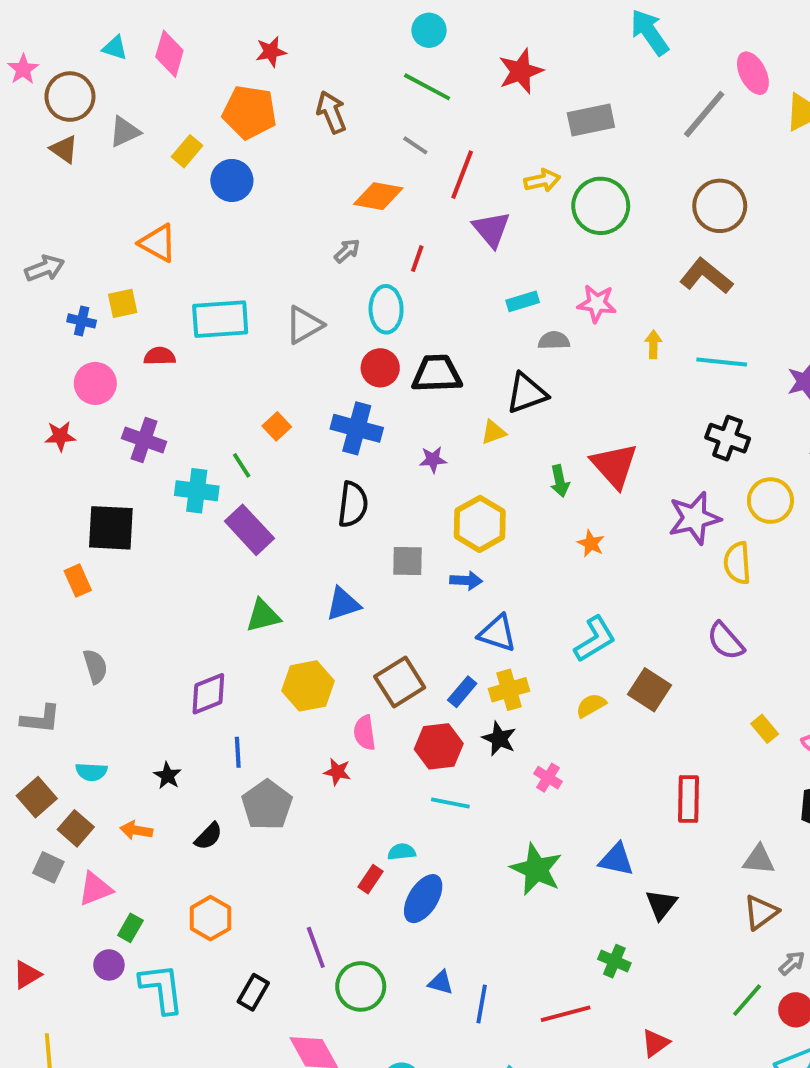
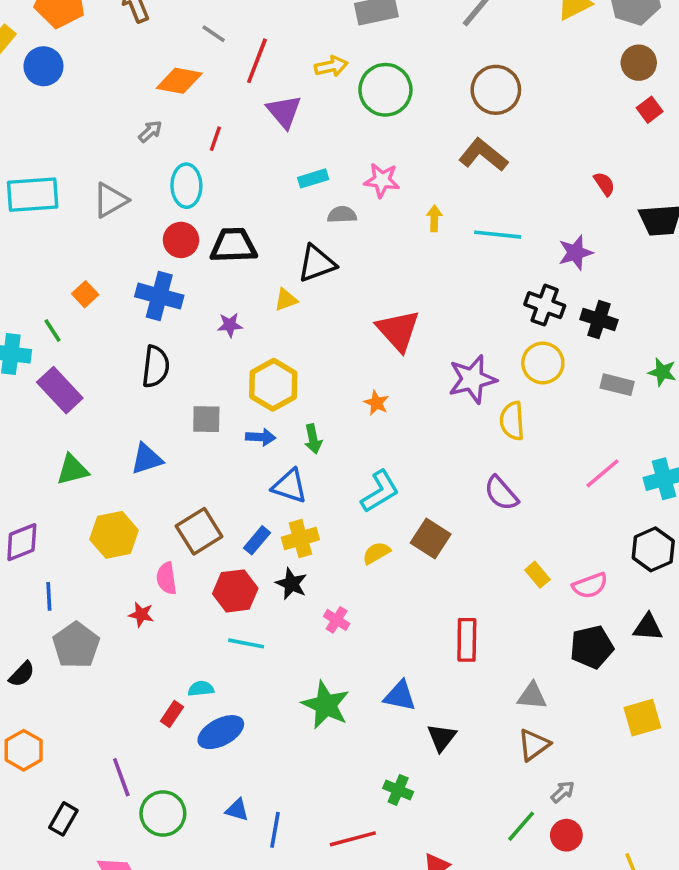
black cross: (728, 438) -> (545, 305), moved
green arrow: (560, 481) -> (313, 439), moved
blue ellipse: (423, 899) -> (221, 732), turned 30

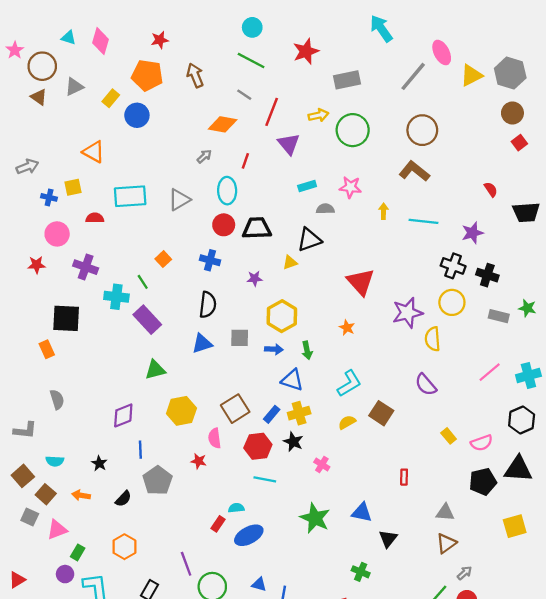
blue cross: (159, 296) -> (210, 260), size x0.7
blue triangle: (147, 459) -> (202, 344), moved
black triangle: (648, 627) -> (518, 469), size x1.5
red rectangle: (467, 640) -> (404, 477), size x0.6

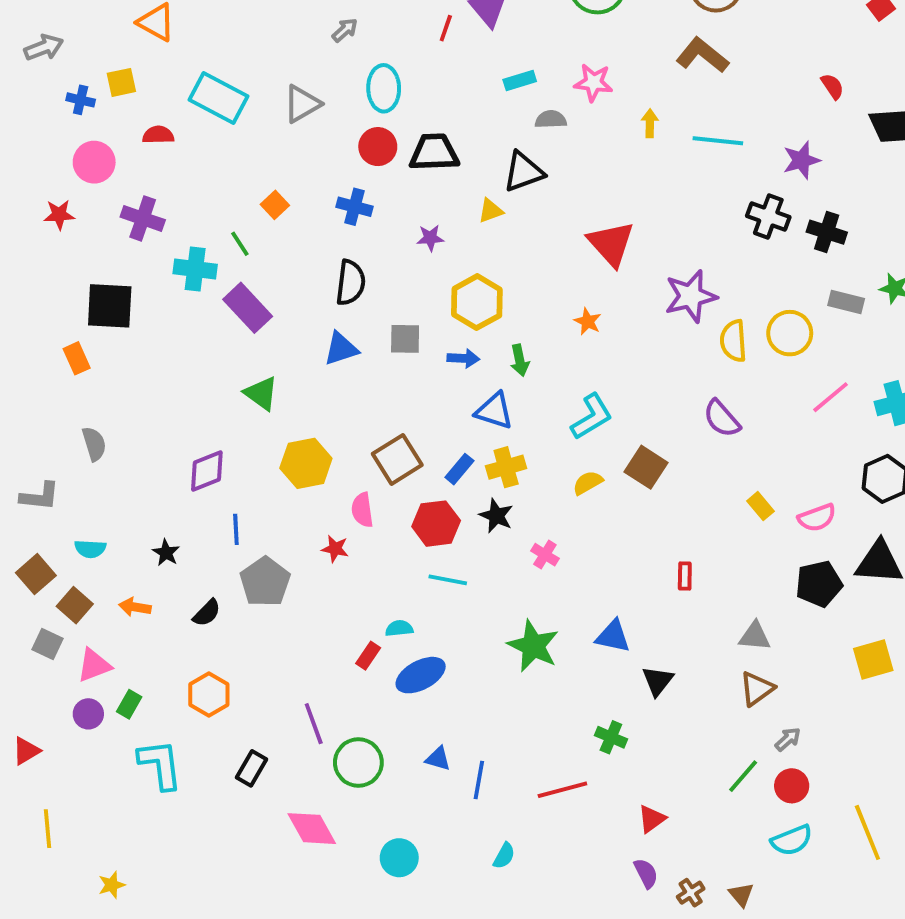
red line: (245, 161) -> (446, 28), moved
cyan rectangle: (130, 196) -> (218, 98), turned 32
yellow circle: (452, 302) -> (790, 333), moved
green triangle: (155, 370) -> (261, 393), turned 50
purple circle: (65, 574) -> (88, 714), moved

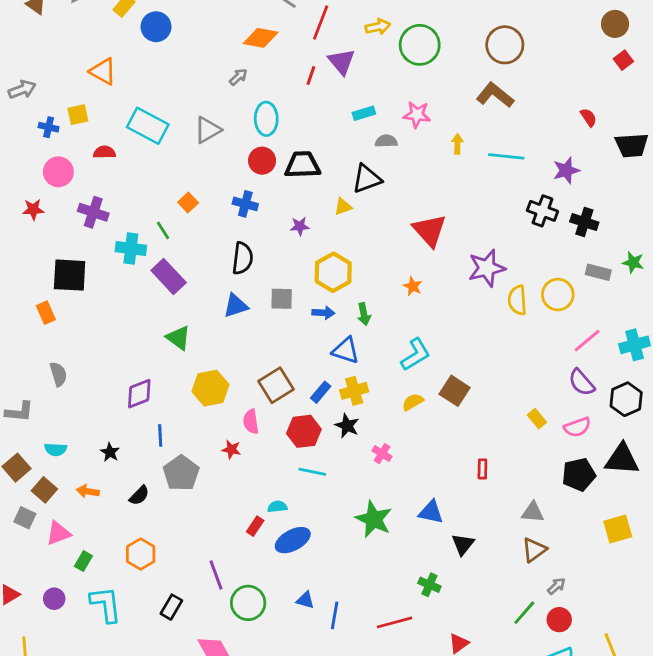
purple semicircle: (722, 419) -> (582, 382), moved
purple circle: (88, 714) -> (54, 599), moved

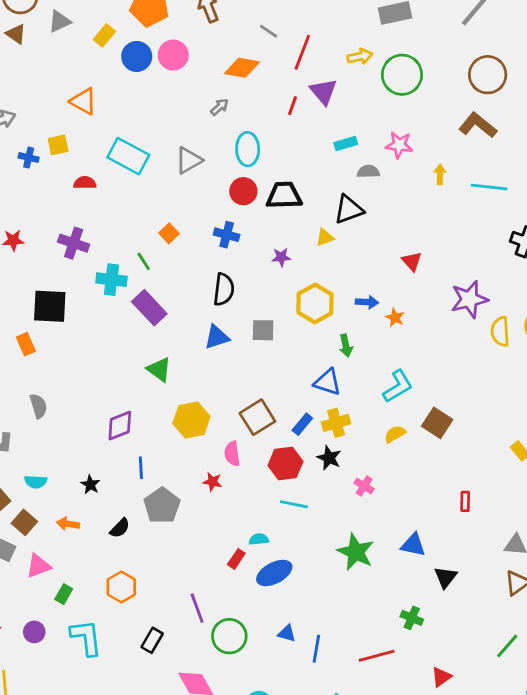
pink circle: (58, 172) -> (173, 55), moved
red triangle: (429, 230) -> (412, 261), size x0.6
blue arrow: (323, 313) -> (367, 302), moved

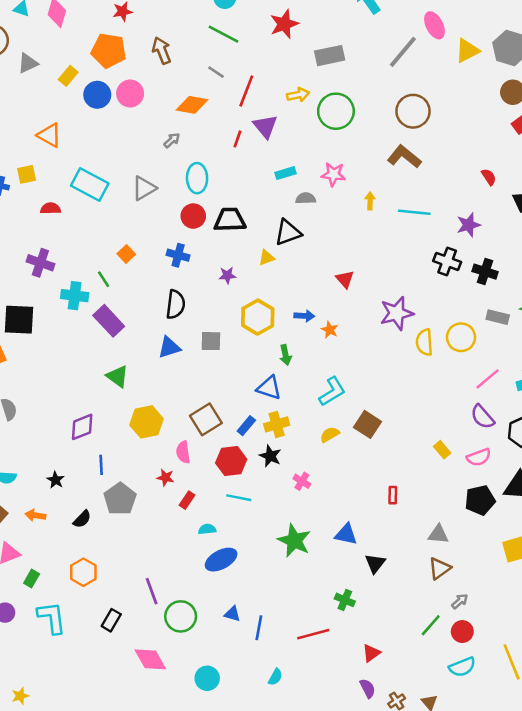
red rectangle: (236, 559) -> (187, 500), moved

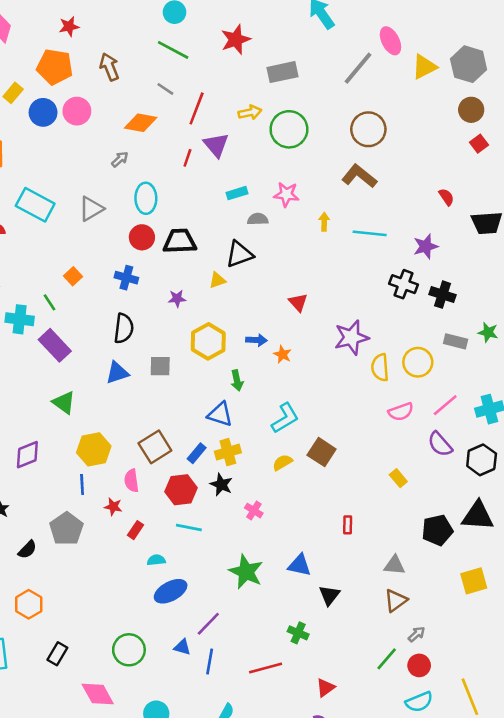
pink semicircle: (479, 457) -> (401, 412), moved
blue line: (101, 465) -> (82, 485), moved
purple line: (152, 591) -> (208, 624), moved, turned 64

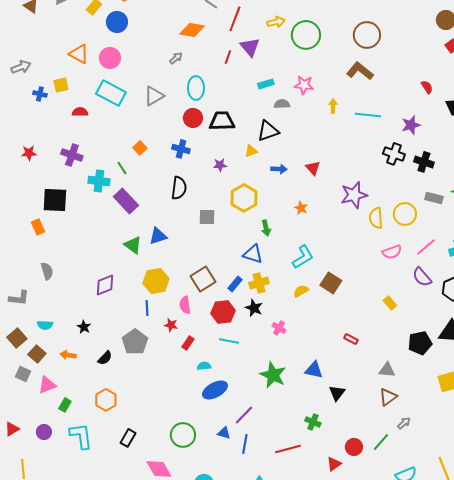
pink circle: (77, 111) -> (110, 58), moved
blue arrow: (256, 340) -> (279, 169), moved
blue triangle: (117, 373) -> (158, 236), moved
red rectangle: (348, 525) -> (351, 339), turned -64
red circle: (419, 665) -> (354, 447), moved

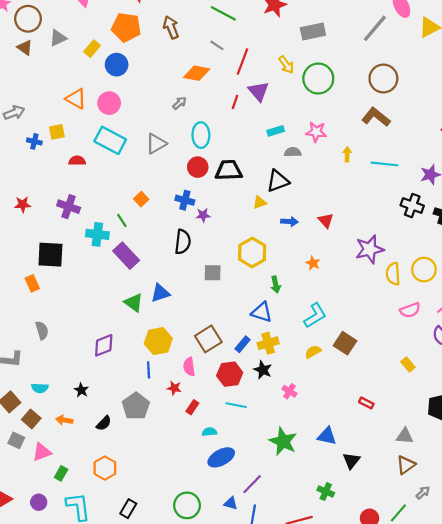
yellow arrow: (276, 22) -> (286, 65), turned 66
purple star: (220, 165) -> (203, 215), moved

